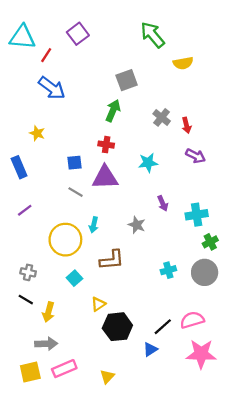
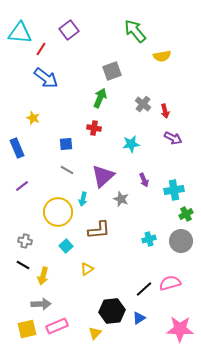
purple triangle: (105, 177) -> (103, 176), moved, turned -40
black hexagon: (117, 327) -> (112, 311), moved
blue triangle: (150, 349) -> (139, 318), moved
pink star: (201, 354) -> (180, 329), moved

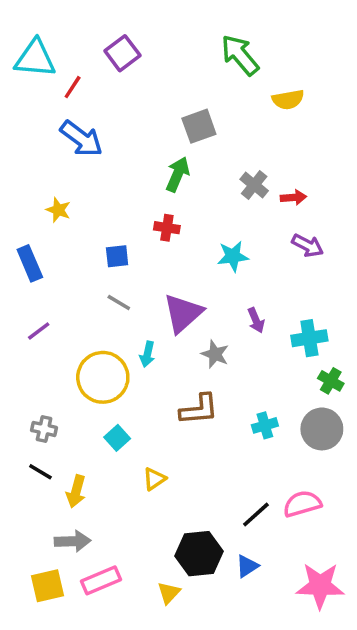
red arrow: (165, 111) -> (293, 197), turned -80
green cross: (186, 214) -> (331, 381), turned -32
brown L-shape: (99, 230) -> (199, 409), moved

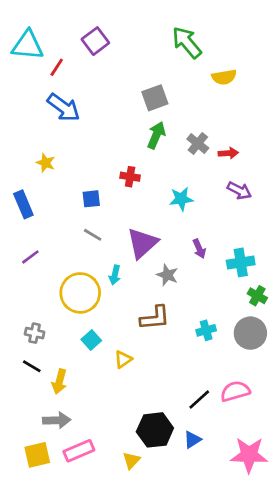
green arrow: (178, 174) -> (156, 135), moved
yellow triangle: (154, 479) -> (123, 359), moved

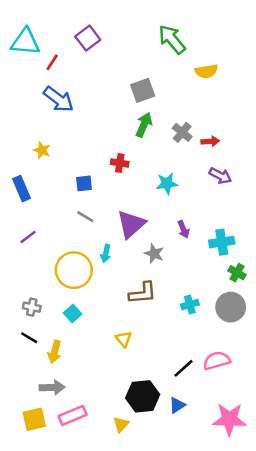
cyan square: (91, 340) -> (73, 313), moved
yellow triangle: (123, 359) -> (124, 339), moved, turned -36

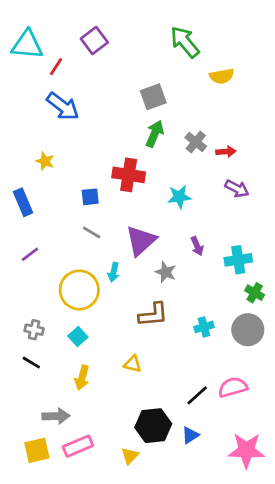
red cross: (120, 163) -> (129, 175), size x1.6
yellow triangle: (124, 339) -> (133, 364), turned -36
yellow arrow: (55, 352) -> (82, 378), moved

